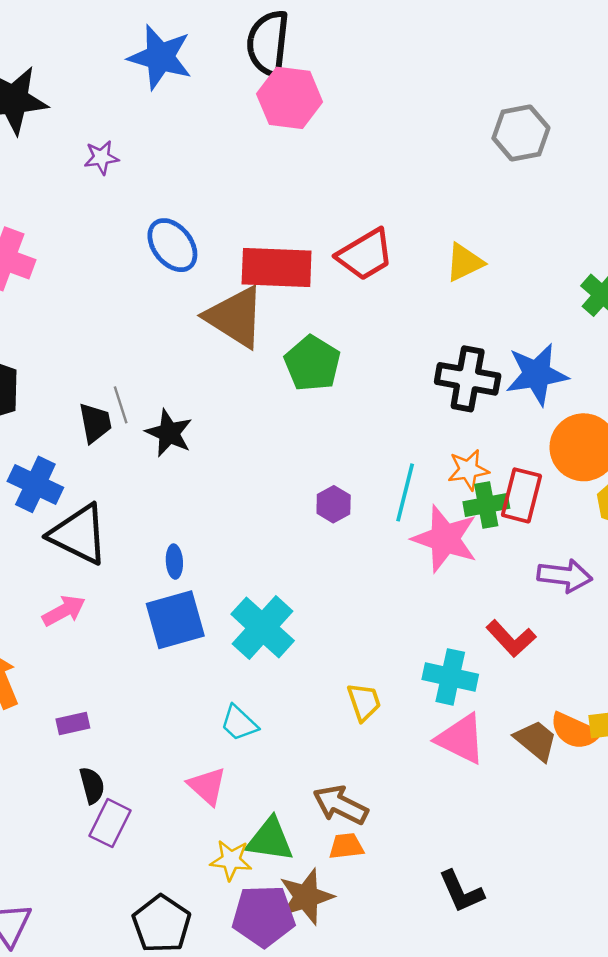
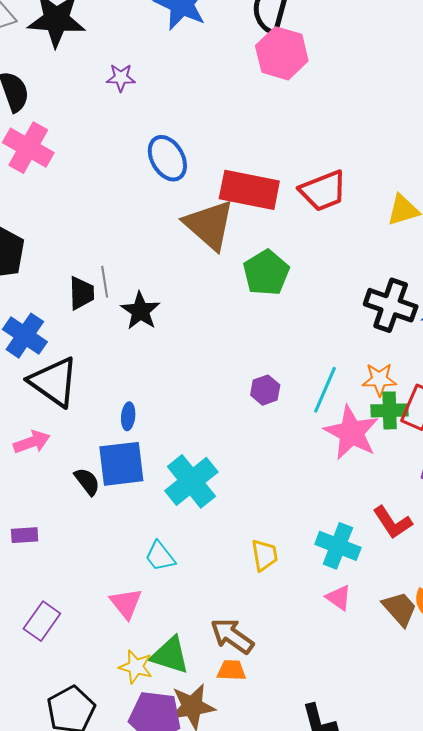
pink triangle: (461, 739) -> (339, 598), size x0.6
black semicircle: (92, 785) -> (87, 481), moved, turned -32

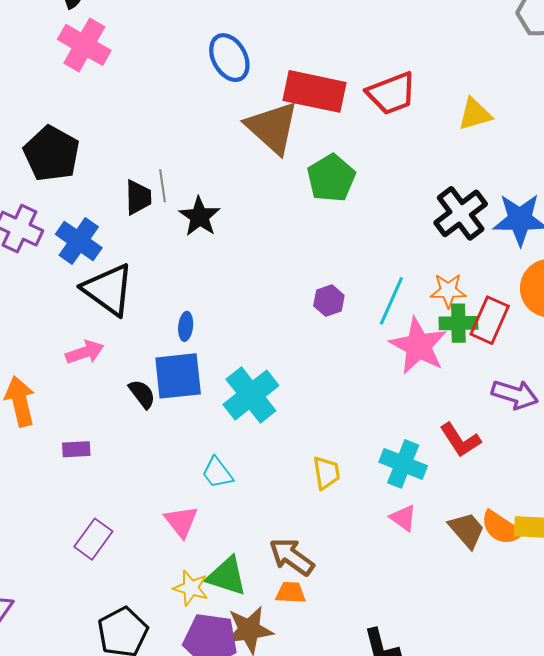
black cross: (391, 305) -> (461, 213), turned 33

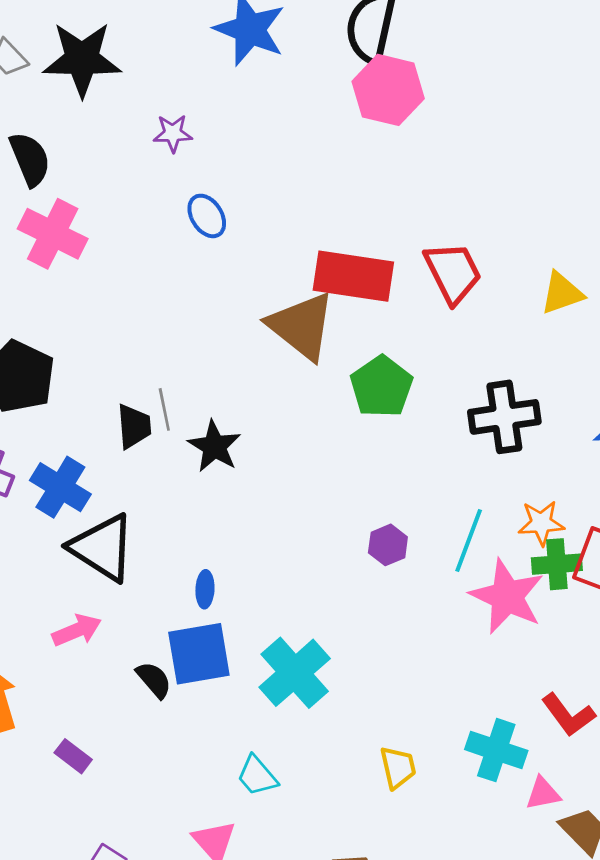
blue ellipse: (229, 58) -> (207, 216), moved, size x0.7
red trapezoid: (392, 93) -> (453, 273), turned -92
black cross: (461, 213) -> (504, 417), moved, turned 32
purple rectangle: (76, 449) -> (73, 756), turned 44
pink triangle: (403, 518) -> (543, 793), moved, turned -44

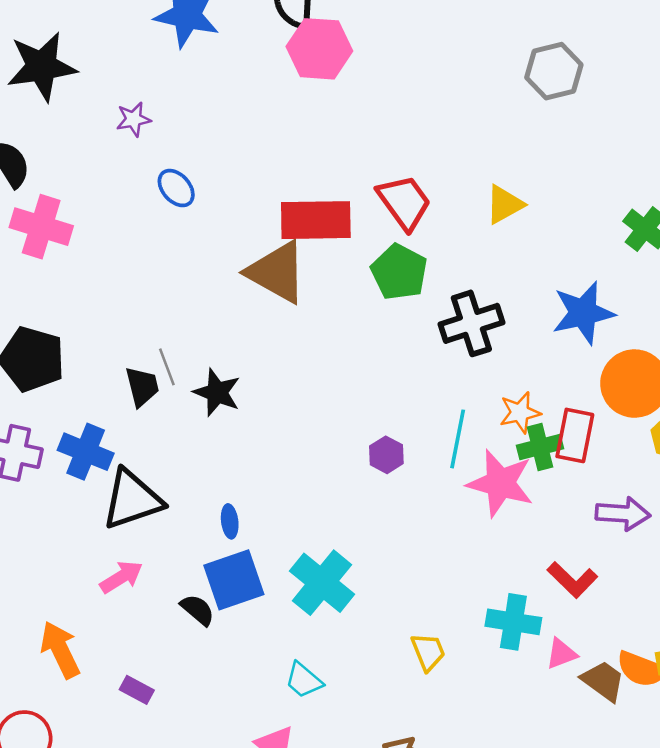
green pentagon: (382, 387) -> (399, 272), moved
black triangle: (102, 548) -> (132, 499), turned -42

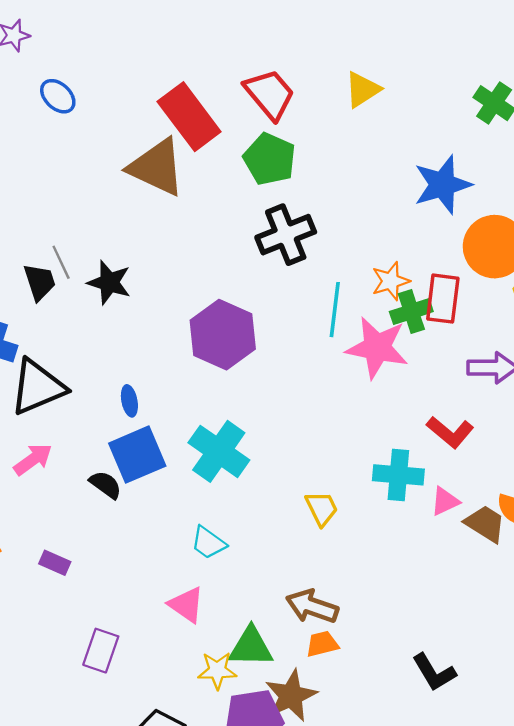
red rectangle: (316, 220) -> (189, 117), turned 58
black cross: (471, 323) -> (286, 235), moved
purple hexagon: (386, 455) -> (223, 335), moved, size x2.0

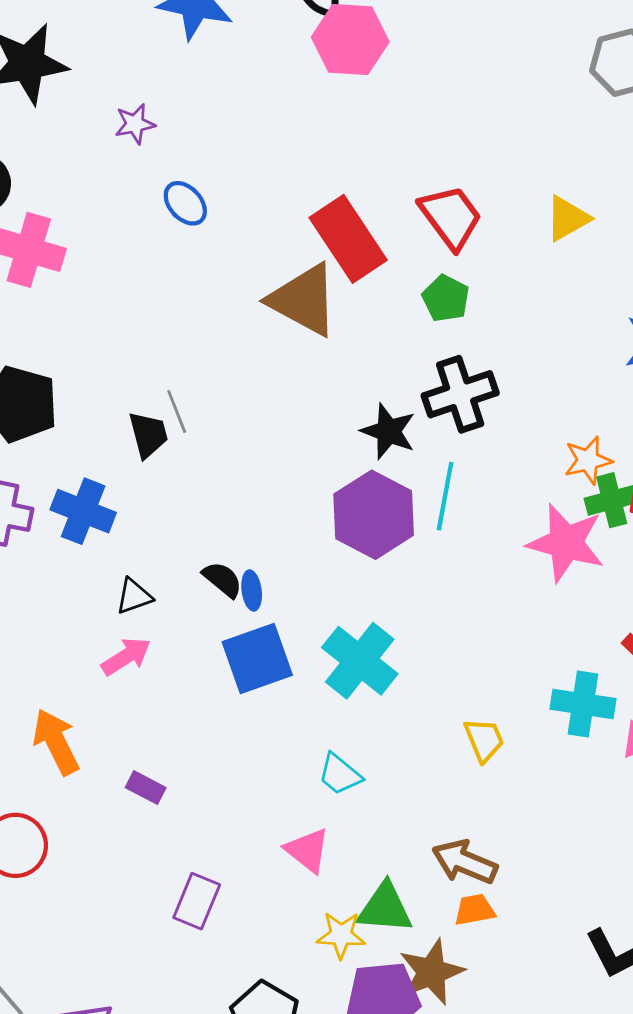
green pentagon: (270, 159) -> (446, 298), size x0.7
black star: (109, 283) -> (388, 431), moved
cyan line: (335, 310) -> (445, 496), moved
black triangle: (38, 387) -> (134, 596), moved, size x0.5
black semicircle: (106, 485) -> (222, 579), moved

